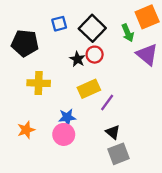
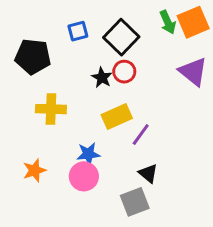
green arrow: (128, 33) -> (168, 22), moved
gray square: (119, 154) -> (135, 202), moved

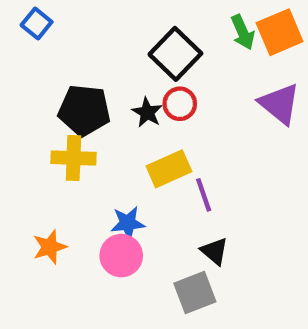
blue square: (78, 31) -> (37, 24), moved, turned -36
black pentagon: (33, 57) -> (84, 110), moved
purple line: (141, 134) -> (204, 195), turned -55

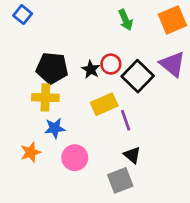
green arrow: (243, 32) -> (126, 20), moved
black square: (175, 54) -> (138, 76), moved
blue star: (128, 223) -> (55, 128), moved

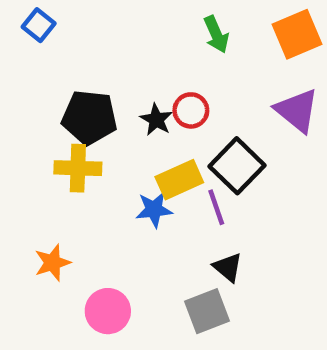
black square: (138, 76) -> (237, 166), moved
blue star: (55, 128) -> (154, 210), moved
pink circle: (75, 158) -> (108, 311), moved

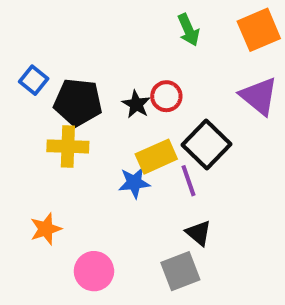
blue square: (39, 25) -> (34, 80), moved

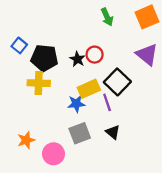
orange star: (46, 229) -> (26, 140), moved
gray square: (180, 271) -> (80, 133), moved

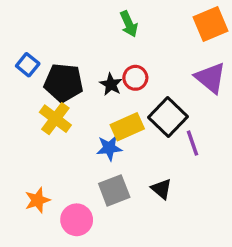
green arrow: (107, 17) -> (129, 24), moved
yellow cross: (39, 83) -> (55, 119), turned 35
purple line: (107, 102) -> (192, 143), moved

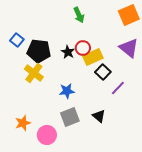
black square: (168, 117) -> (103, 72), size x0.7
yellow rectangle: (127, 127) -> (93, 57), moved
purple line: (192, 143) -> (118, 88), turned 63

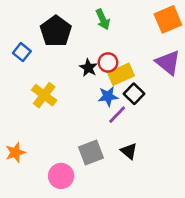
black pentagon: (39, 51) -> (56, 31), moved, turned 30
purple line: (118, 88) -> (117, 115), moved
blue star: (67, 91) -> (108, 96), moved
orange star: (23, 123) -> (15, 152), moved

